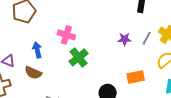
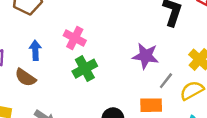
gray line: (147, 38) -> (166, 81), moved
purple star: (124, 39) -> (146, 56), size x1.5

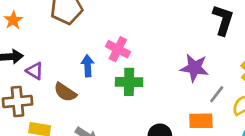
blue arrow: (35, 50) -> (88, 66), moved
green cross: (85, 69) -> (129, 82), turned 30

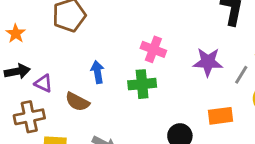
pink cross: (118, 49) -> (153, 49), moved
gray line: (217, 94) -> (241, 75), moved

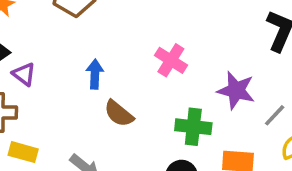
green cross: (142, 84) -> (193, 127), moved
brown semicircle: (77, 102) -> (119, 114), moved

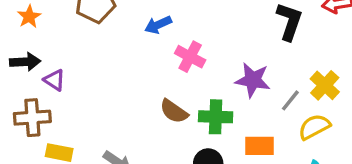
blue arrow: (95, 74) -> (158, 25), moved, turned -112
brown semicircle: (119, 114) -> (174, 111), moved

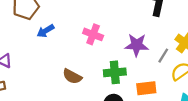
blue arrow: (158, 25) -> (45, 31), moved
brown semicircle: (174, 111) -> (72, 76), moved

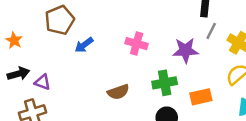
gray line: (163, 56) -> (211, 31), moved
brown semicircle: (72, 76) -> (118, 92), turned -42

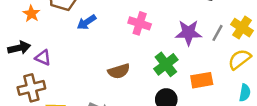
gray line: (211, 31) -> (217, 33), moved
orange star: (14, 40) -> (31, 14), moved
green cross: (165, 83) -> (166, 64), turned -30

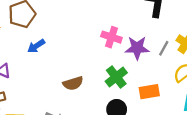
blue arrow: (87, 22) -> (36, 46), moved
pink cross: (140, 23) -> (111, 37), moved

